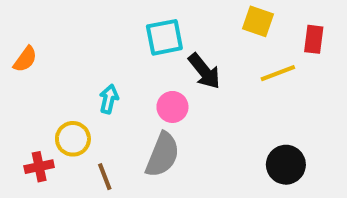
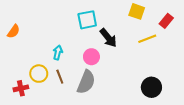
red rectangle: (314, 39) -> (166, 21), turned 32
brown line: (105, 177) -> (60, 77), moved

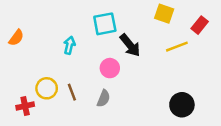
cyan arrow: (58, 52) -> (69, 45), moved
gray semicircle: (86, 82) -> (104, 98), size x0.6

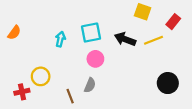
cyan square: (105, 24) -> (91, 33), moved
black arrow: (130, 45) -> (125, 39), moved, turned 150
brown line: (72, 92) -> (70, 96), moved
black circle: (182, 105) -> (168, 83), moved

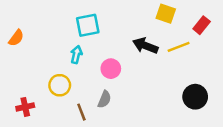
cyan square: (91, 33) -> (88, 25), moved
cyan arrow: (60, 39) -> (76, 55), moved
yellow circle: (41, 76) -> (60, 85), moved

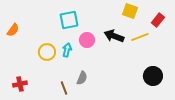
cyan arrow: (76, 55) -> (67, 50), moved
pink circle: (111, 69) -> (87, 40), moved
yellow circle: (60, 85) -> (47, 52), moved

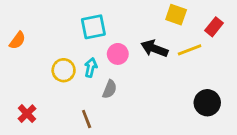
gray semicircle: (82, 78) -> (110, 89), moved
red cross: (20, 84) -> (27, 114), turned -32

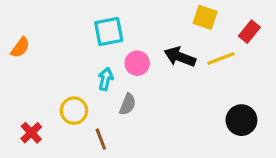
yellow circle: (64, 70) -> (74, 111), moved

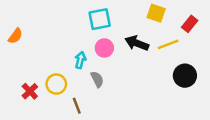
cyan square: (109, 32) -> (100, 19), moved
gray semicircle: (128, 104) -> (97, 79), turned -49
black circle: (241, 120) -> (185, 76), moved
red cross: (31, 133) -> (30, 91), moved

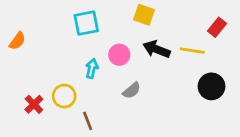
yellow square: (156, 13) -> (144, 15), moved
cyan square: (100, 19) -> (86, 23), moved
yellow line: (168, 44) -> (192, 51), turned 30
gray semicircle: (97, 79) -> (132, 91), moved, turned 77

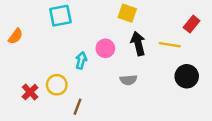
cyan square: (86, 23) -> (60, 16), moved
black arrow: (156, 49) -> (138, 44), turned 55
gray semicircle: (132, 91) -> (128, 80), moved, turned 35
brown line: (88, 121) -> (77, 107), turned 42

